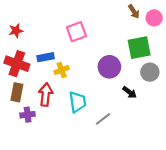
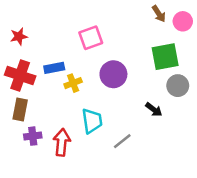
purple circle: (109, 67) -> (113, 74), moved
red arrow: (46, 94) -> (62, 142), moved

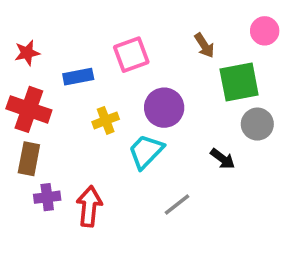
brown arrow: (159, 14) -> (204, 45), moved
blue rectangle: (54, 68) -> (78, 77), moved
cyan trapezoid: (92, 121) -> (146, 151), moved, turned -128

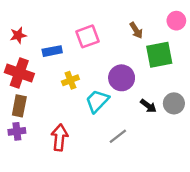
purple circle: (164, 108) -> (122, 78), moved
gray circle: (257, 124) -> (174, 103), moved
purple cross: (47, 197) -> (17, 131), moved

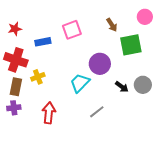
yellow cross: (70, 80) -> (38, 77), moved

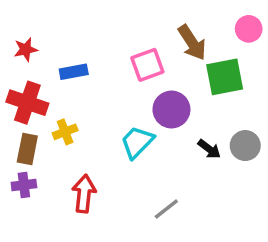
brown arrow: (112, 25) -> (192, 43), size x1.5
pink square: (72, 30) -> (147, 65), moved
gray line: (97, 112) -> (166, 209), moved

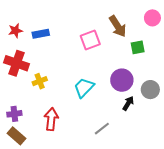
blue rectangle: (74, 72) -> (41, 34), moved
green square: (225, 77) -> (138, 47), size x0.6
purple circle: (171, 110) -> (122, 80), moved
brown rectangle: (27, 149) -> (16, 136), moved, turned -60
black arrow: (209, 149) -> (128, 103), moved, turned -96

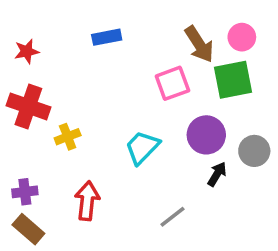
pink circle: (152, 18) -> (242, 37), moved
blue rectangle: (41, 34) -> (107, 37), moved
pink square: (90, 40) -> (172, 83), moved
green square: (138, 47) -> (233, 80), size x1.6

